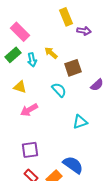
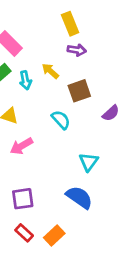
purple arrow: (84, 31) -> (77, 50), moved
cyan triangle: (80, 122) -> (89, 162), turned -35
blue semicircle: (73, 165) -> (79, 197), moved

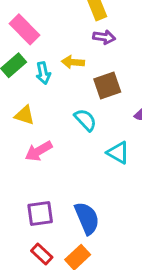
yellow arrow: (50, 71) -> (73, 62), turned -36
cyan triangle: (89, 162) -> (118, 153), moved, turned -36
blue semicircle: (79, 197) -> (87, 218), moved, turned 32

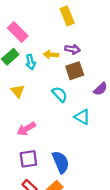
purple arrow: (104, 37) -> (73, 49), moved
yellow triangle: (25, 115) -> (18, 91), turned 32
pink arrow: (39, 151) -> (26, 129), moved

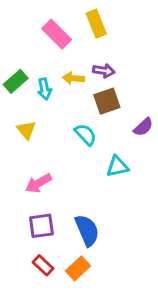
pink rectangle: (18, 32) -> (57, 34), moved
cyan triangle: (82, 117) -> (117, 166), turned -42

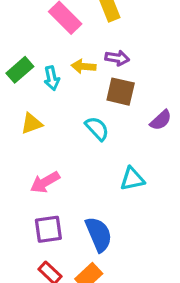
brown square: (107, 101) -> (121, 92), turned 32
yellow triangle: (26, 130) -> (32, 123), turned 50
cyan triangle: (117, 166) -> (132, 179), moved

